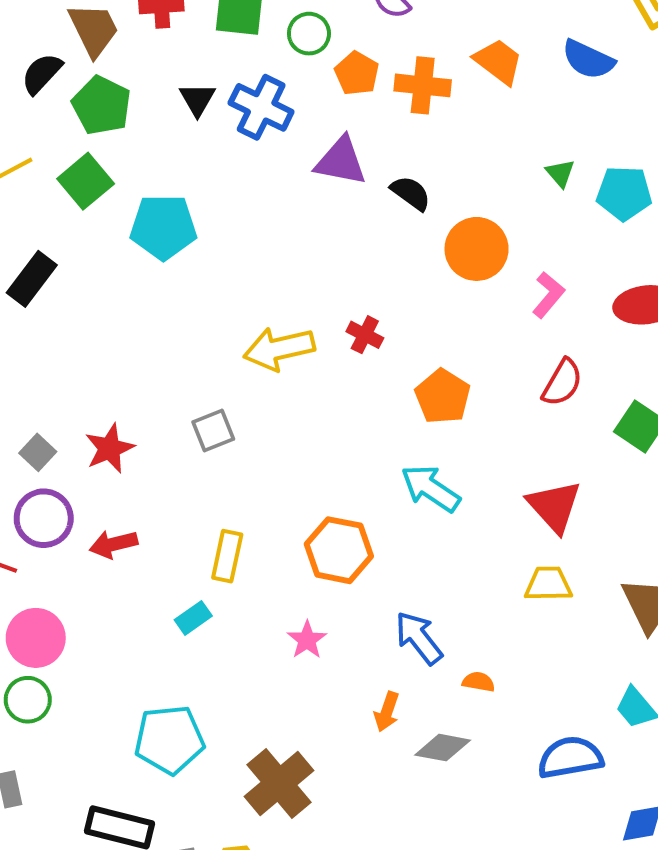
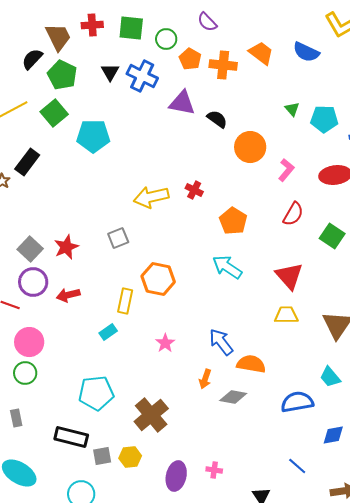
gray square: (38, 452) -> (30, 249), size x1.4
orange hexagon: (339, 550) -> (158, 279), moved
orange semicircle: (479, 682) -> (251, 364), size x1.8

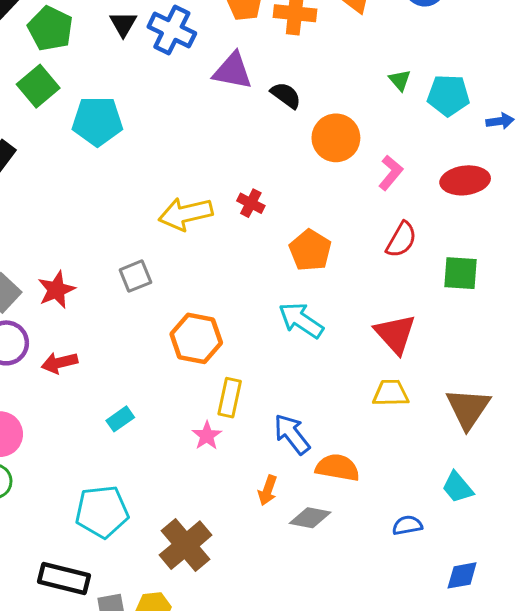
green square: (332, 236) -> (461, 273), turned -30
yellow rectangle: (125, 301) -> (230, 398), moved
blue semicircle: (297, 402) -> (407, 525), size x0.6

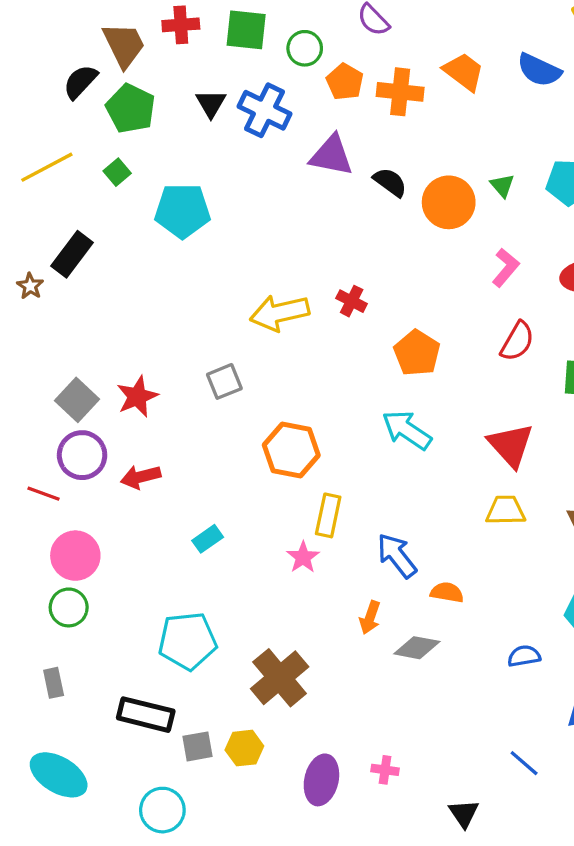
green triangle: (400, 80) -> (502, 186), moved
green square: (38, 86) -> (117, 172), size x0.6
orange circle: (336, 138) -> (449, 202), moved
orange semicircle: (337, 468) -> (447, 592), size x0.7

